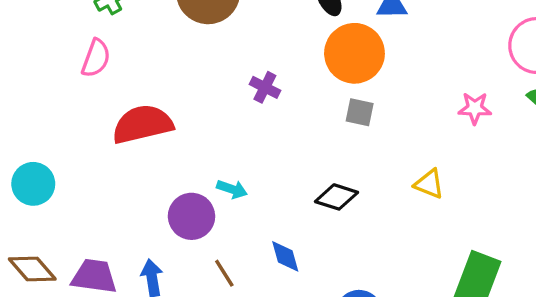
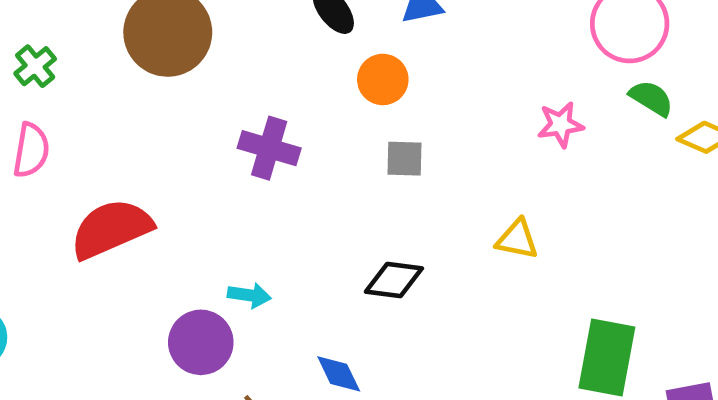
orange circle: (354, 53) -> (383, 79), size x0.6
purple cross: (265, 87) -> (269, 148), size x1.4

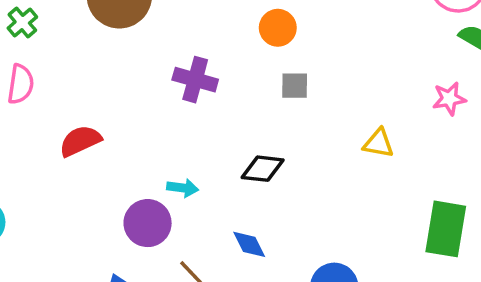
pink star: (561, 125) -> (449, 99), moved
red semicircle: (111, 229) -> (80, 141), size x0.7
black diamond: (394, 280) -> (263, 169), moved

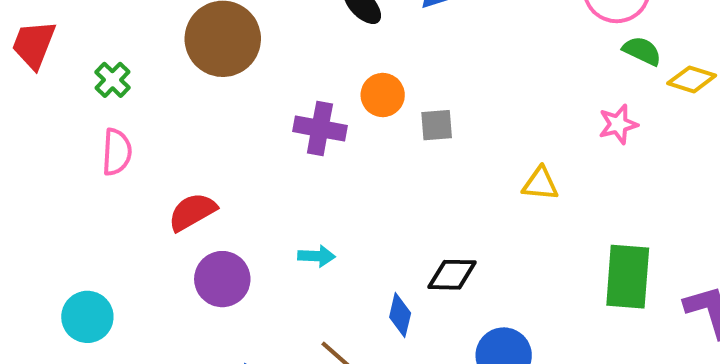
orange circle: (278, 28) -> (383, 95), moved
black diamond: (263, 169) -> (452, 275), moved
purple circle: (148, 223) -> (222, 279), moved
blue diamond: (249, 244) -> (400, 315), turned 45

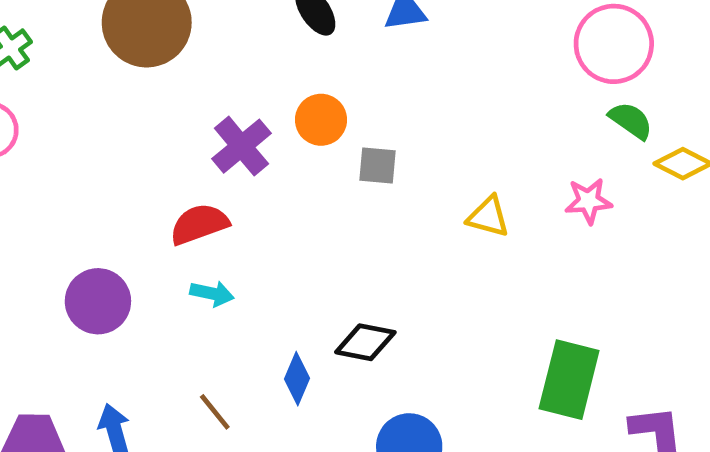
purple cross: (320, 129) -> (241, 146), turned 30
yellow triangle: (540, 184) -> (488, 217), moved
red semicircle: (192, 212) -> (199, 224), moved

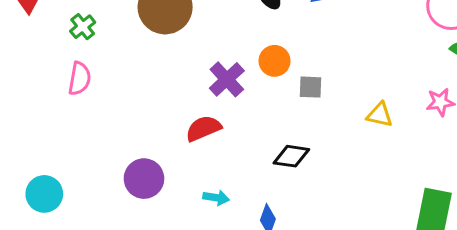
cyan arrow: (212, 293) -> (216, 198), moved
black diamond: (365, 342) -> (291, 156), moved

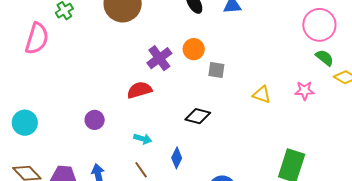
pink semicircle: (80, 79) -> (37, 39), moved, size x1.4
purple circle: (144, 179) -> (95, 120), size x0.7

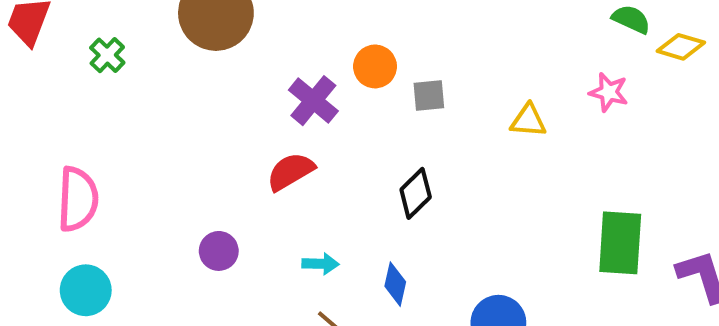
pink semicircle: (37, 39) -> (78, 199), moved
pink star: (305, 91) -> (609, 92), turned 30
black diamond: (198, 116) -> (416, 193), turned -45

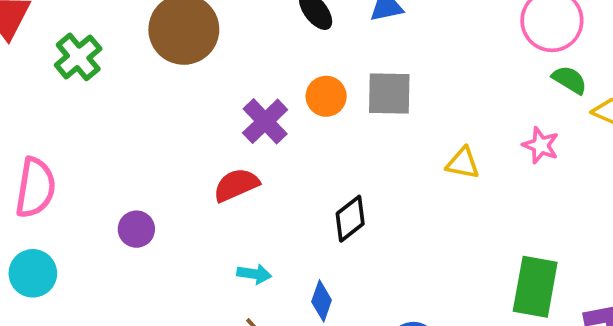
green cross: (107, 55) -> (78, 57), size x1.4
gray square: (429, 96) -> (389, 94), moved, size x1.5
purple circle: (219, 251) -> (136, 229), moved

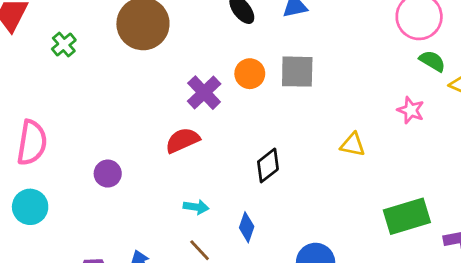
green cross: (78, 57) -> (64, 45), size x0.7
yellow triangle: (463, 163) -> (353, 145), moved
green rectangle: (535, 287) -> (407, 216), turned 63

